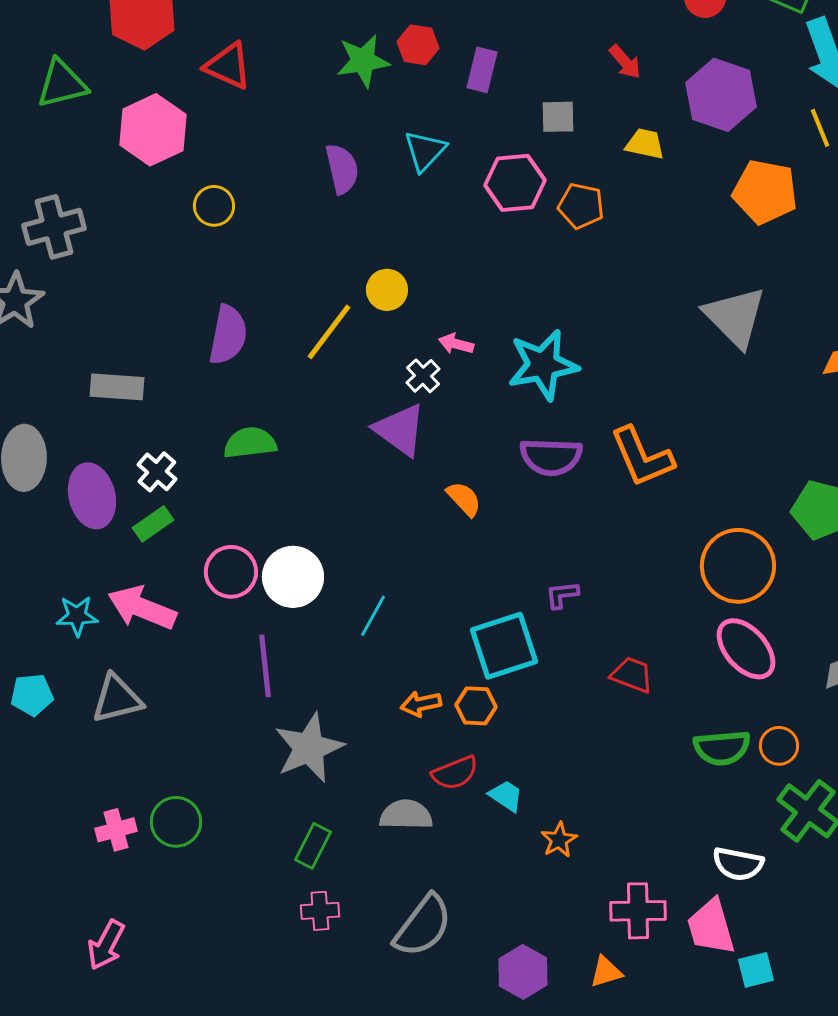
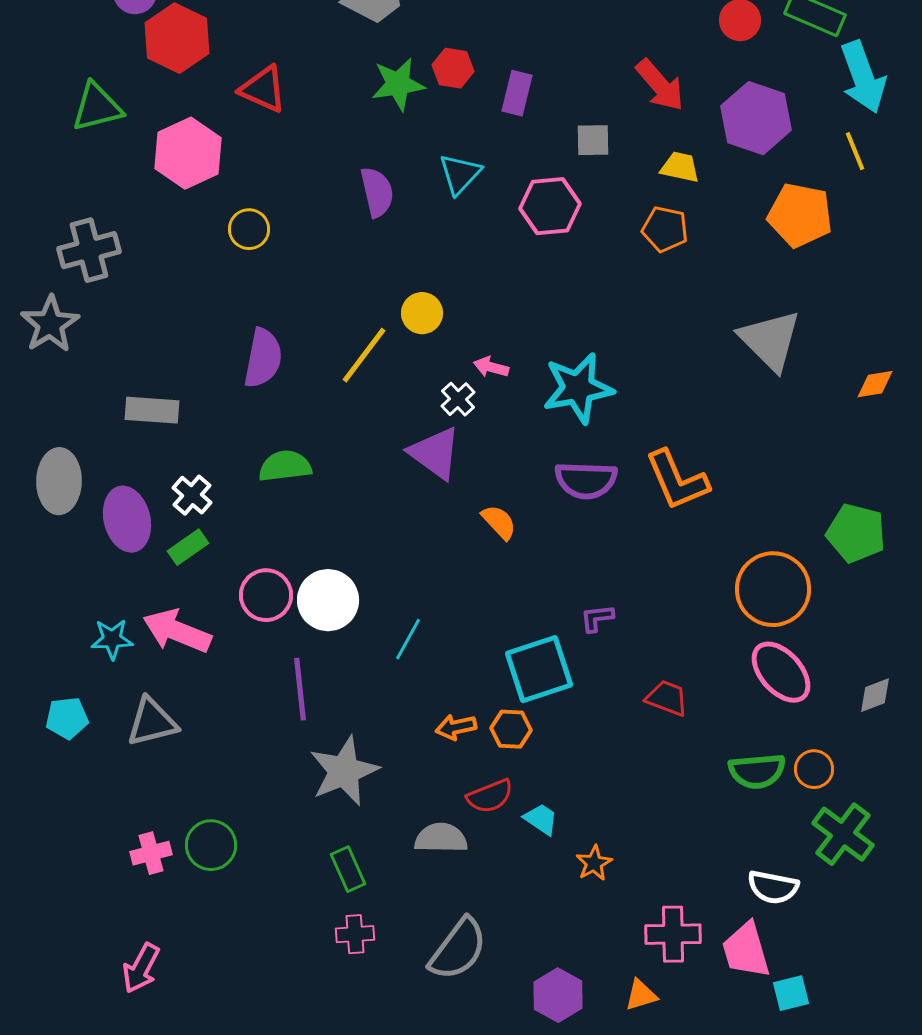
red arrow: (625, 62) -> (660, 85), size x1.5
orange pentagon: (581, 206) -> (665, 229), moved
green rectangle: (313, 846) -> (348, 869), turned -51

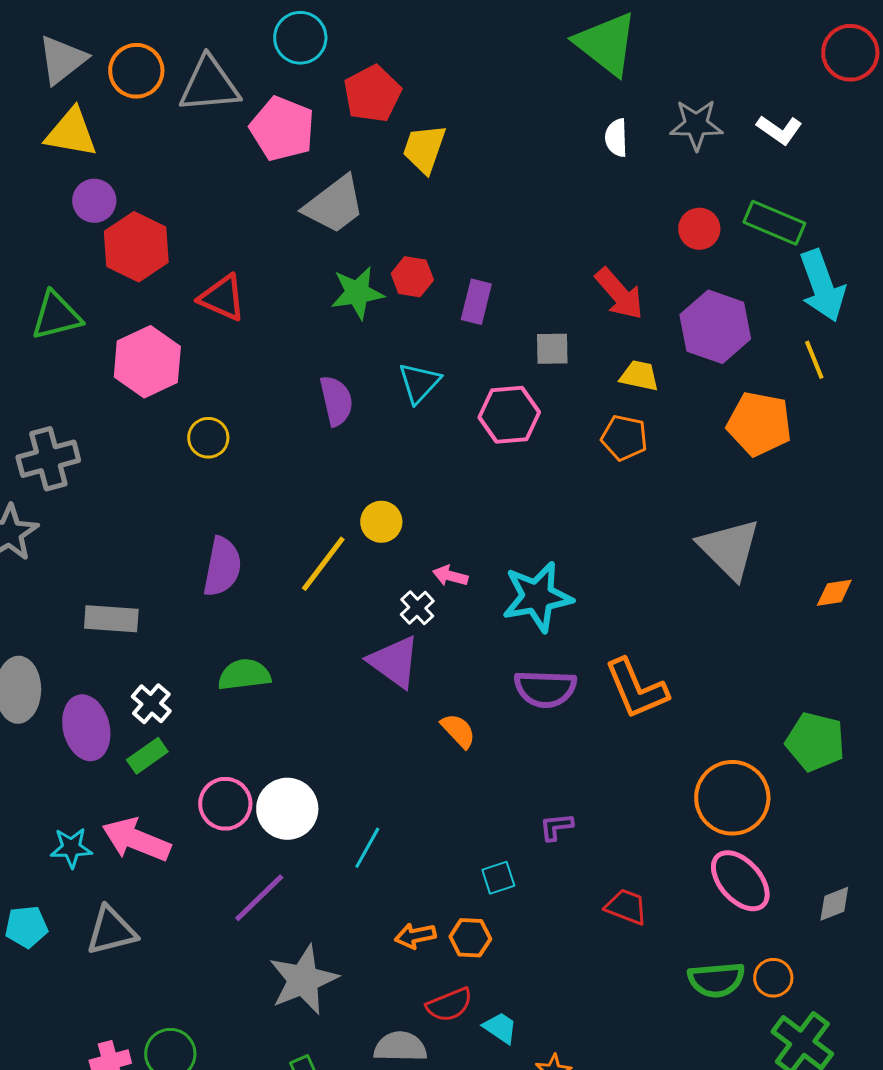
cyan square: (539, 669) -> (498, 878), size x0.5
purple line: (300, 689) -> (259, 898), turned 52

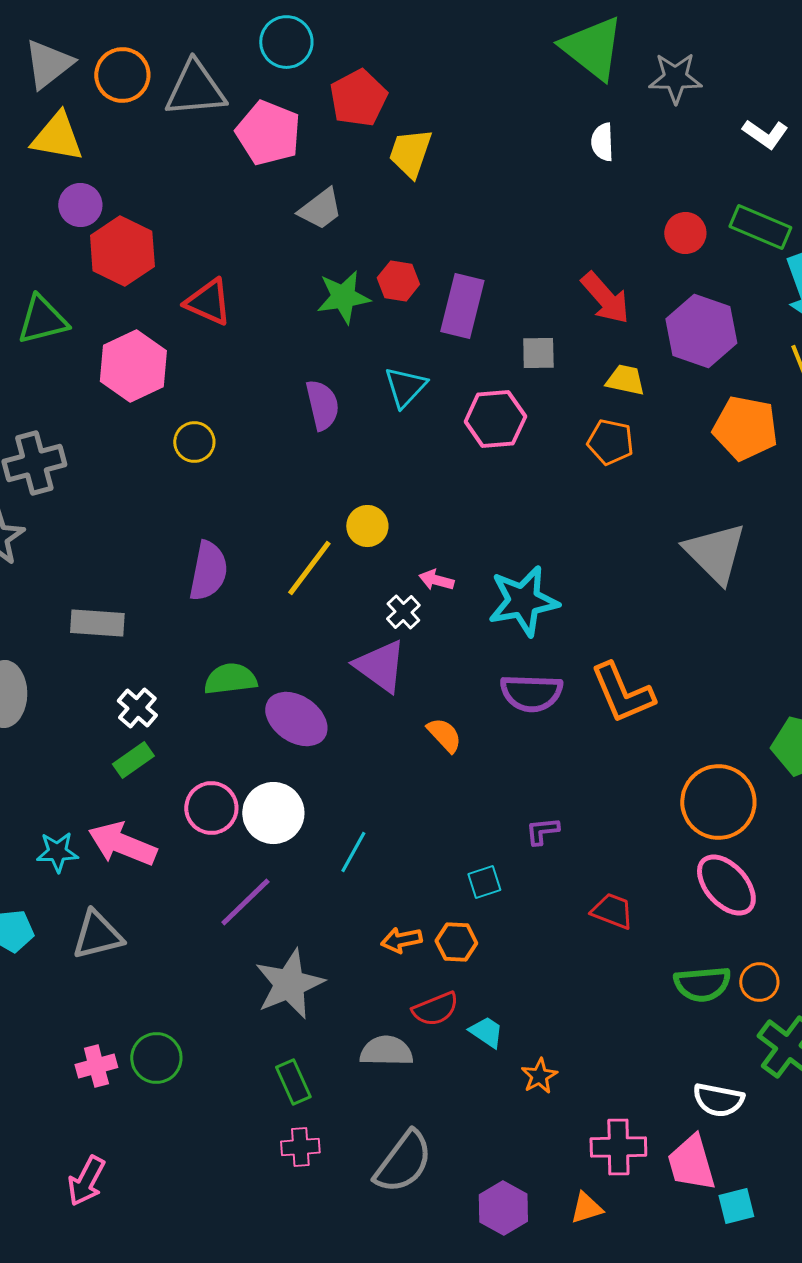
gray star: (696, 125) -> (675, 78), moved
gray trapezoid: (334, 205) -> (320, 209), size x0.7
purple rectangle: (476, 302) -> (462, 306), size x1.4
purple ellipse: (86, 728) -> (296, 719), moved, turned -42

